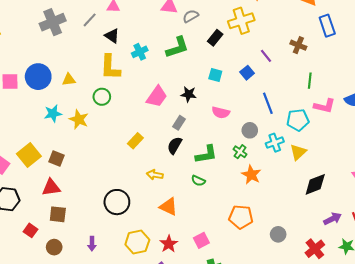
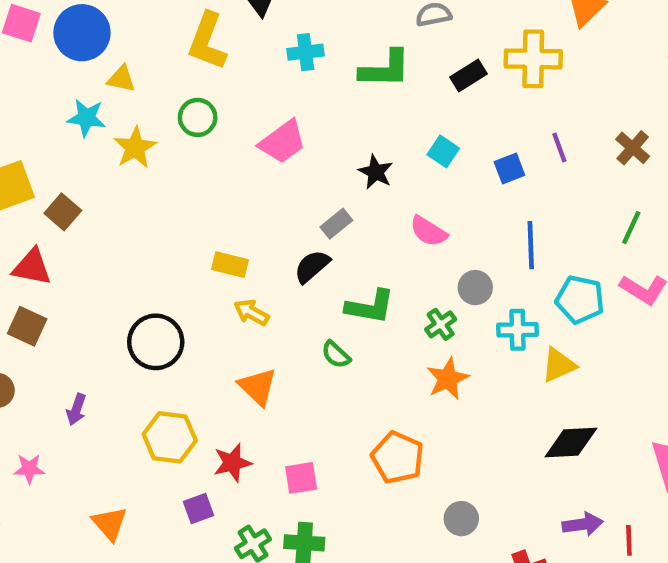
yellow L-shape: (110, 67) -> (207, 41), moved
yellow triangle: (69, 80) -> (121, 79), moved
pink trapezoid: (157, 97) -> (283, 142), moved
yellow rectangle: (135, 141) -> (230, 265), moved, turned 42

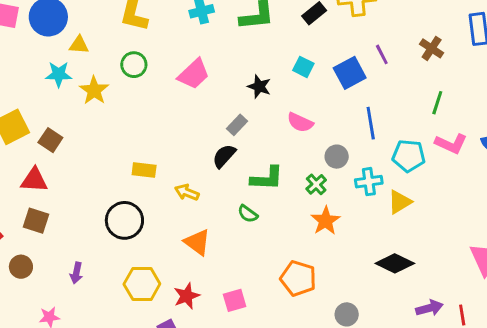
blue square: (509, 168) -> (350, 73), size x1.5
yellow rectangle: (230, 265) -> (144, 170), moved
black diamond: (571, 442) -> (395, 263), moved, turned 36

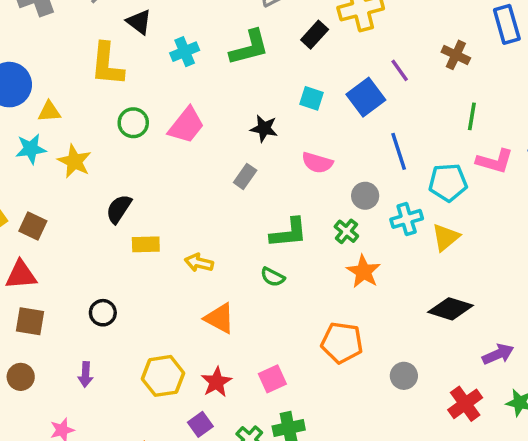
green circle: (134, 65) -> (133, 123), moved
black semicircle: (224, 156) -> (119, 209), moved
black circle: (124, 220) -> (103, 313), moved, size x0.6

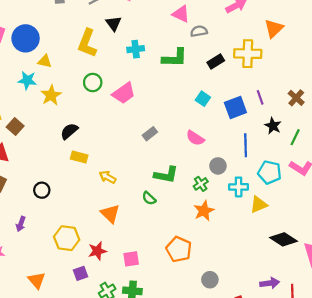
black star: (264, 128) -> (273, 126), moved
black diamond: (451, 309) -> (284, 239), moved

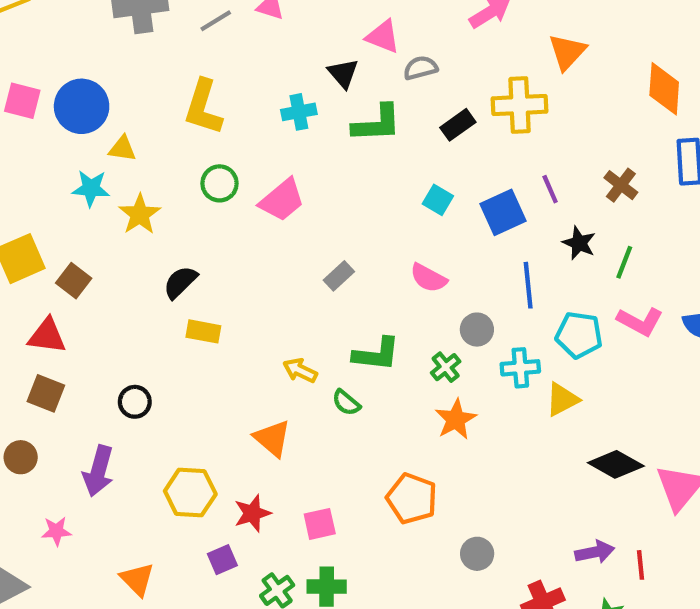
black triangle: (114, 23) -> (343, 73), moved
yellow arrow: (108, 177) -> (300, 370), moved
purple arrow: (21, 224) -> (98, 471), size x1.6

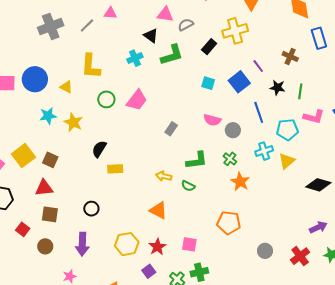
yellow triangle: (122, 149) -> (66, 87), moved, turned 32
gray circle: (477, 330) -> (233, 130), moved
pink square: (320, 524) -> (189, 244), turned 35
gray circle: (477, 554) -> (265, 251), moved

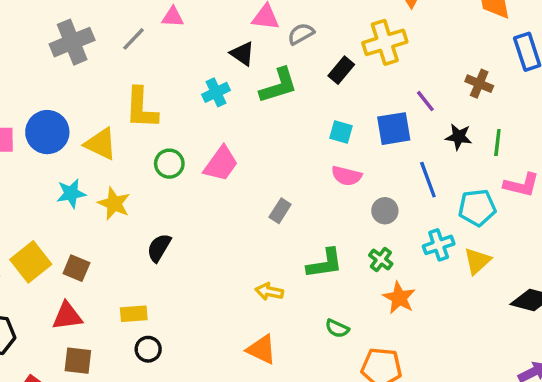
blue square: (239, 82) -> (394, 129), turned 30
yellow triangle: (66, 87) -> (101, 144), size x1.5
pink semicircle: (212, 120) -> (347, 176), moved
yellow rectangle: (115, 169) -> (134, 314), moved
green semicircle: (188, 186) -> (337, 329), moved

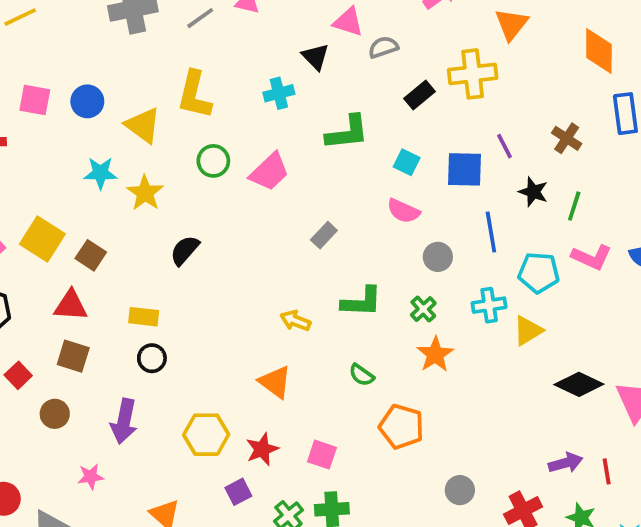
green L-shape: (278, 86) -> (347, 133), moved
blue circle: (47, 132) -> (87, 101), size x0.7
yellow square: (31, 262) -> (42, 239), turned -30

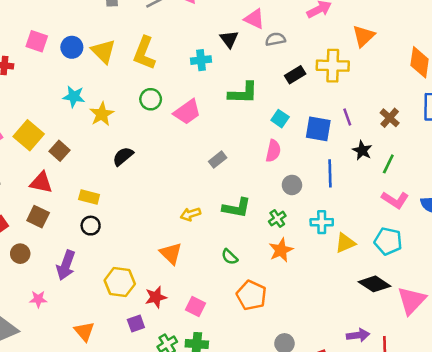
yellow triangle: (143, 125) -> (103, 51), moved
pink semicircle: (403, 211) -> (273, 151), turned -110
cyan pentagon: (539, 273) -> (388, 241), moved
yellow arrow: (295, 321) -> (190, 214), turned -48

